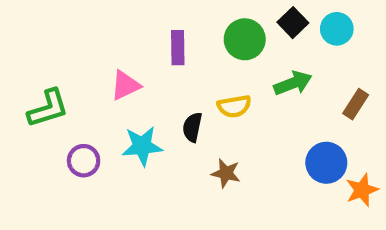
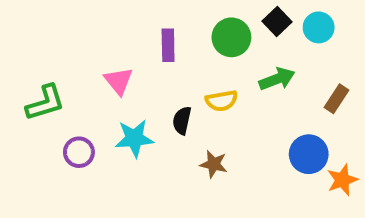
pink triangle: (125, 85) -> (119, 81), turned -44

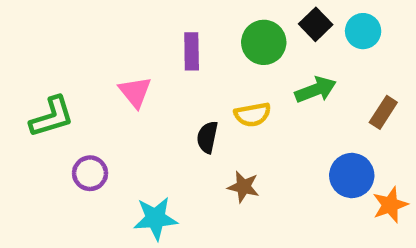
cyan star: (134, 138) -> (155, 218), moved

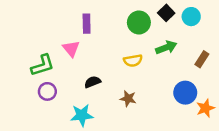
purple rectangle: (192, 51) -> (87, 24), moved
green L-shape: (52, 117) -> (43, 65), moved
black semicircle: (207, 137) -> (93, 82), moved, turned 56

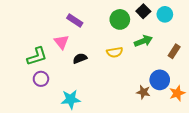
purple rectangle: (87, 24) -> (75, 20), turned -56
black semicircle: (93, 82) -> (80, 58), moved
brown star: (128, 99) -> (143, 92), moved

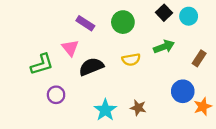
green circle: (120, 19) -> (123, 22), moved
black semicircle: (80, 58) -> (91, 67), size x1.5
purple circle: (41, 79) -> (56, 95), moved
brown star: (143, 92) -> (138, 108), moved
cyan star: (71, 99) -> (105, 110), moved, turned -30

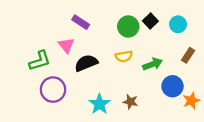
black square: (164, 13) -> (150, 21), moved
cyan circle: (189, 16) -> (178, 24), moved
green circle: (123, 22) -> (128, 27), moved
green arrow: (164, 47) -> (153, 64), moved
purple circle: (56, 95) -> (53, 90), size x1.5

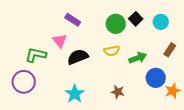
green L-shape: (40, 61) -> (36, 55), turned -150
purple circle: (53, 90) -> (24, 82), moved
cyan star: (99, 104) -> (75, 94), moved

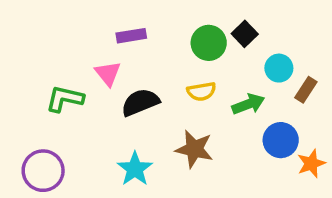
purple rectangle: (73, 20) -> (131, 36), turned -42
cyan circle: (161, 22) -> (279, 68), moved
purple circle: (24, 82) -> (43, 171), moved
brown star: (118, 92) -> (194, 149), moved, size x1.5

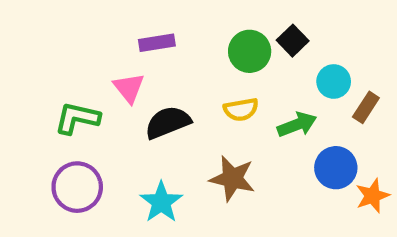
purple circle: (43, 171) -> (77, 187), moved

